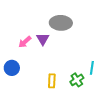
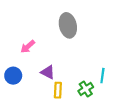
gray ellipse: (61, 23) -> (68, 25), turned 75
purple triangle: (43, 39) -> (48, 72), moved, turned -32

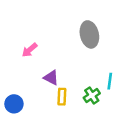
gray ellipse: (68, 25) -> (89, 34), moved
blue circle: (13, 76) -> (14, 104), moved

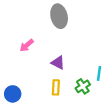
gray ellipse: (89, 34) -> (59, 16), moved
purple triangle: (51, 78) -> (58, 63), moved

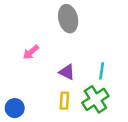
cyan line: (99, 73) -> (102, 71), moved
green cross: (83, 86) -> (95, 99), size x1.5

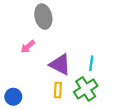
gray ellipse: (68, 19) -> (43, 17), moved
purple triangle: (67, 72) -> (60, 64), size x1.5

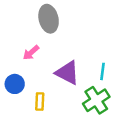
yellow rectangle: (58, 90) -> (40, 102), moved
blue circle: (13, 97) -> (15, 84), moved

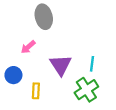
purple triangle: (67, 73) -> (61, 65), turned 30

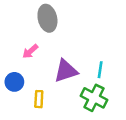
purple triangle: (61, 65) -> (66, 71), turned 45
green cross: (86, 90) -> (94, 98), turned -30

